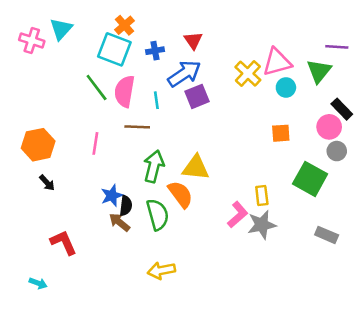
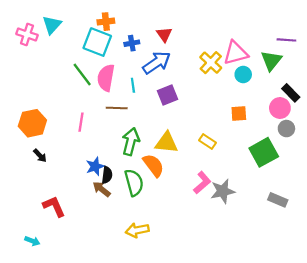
orange cross: (125, 25) -> (106, 22), turned 35
purple square: (197, 96) -> (168, 95), moved
green square: (310, 179) -> (264, 152), turned 32
yellow rectangle: (262, 196) -> (208, 142), moved, turned -49

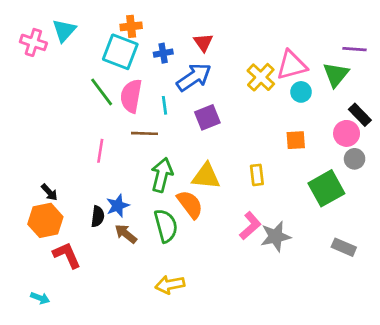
orange hexagon: (32, 123) -> (45, 220), moved
yellow rectangle: (208, 142) -> (257, 175), turned 49
black semicircle: (107, 175) -> (98, 216), moved

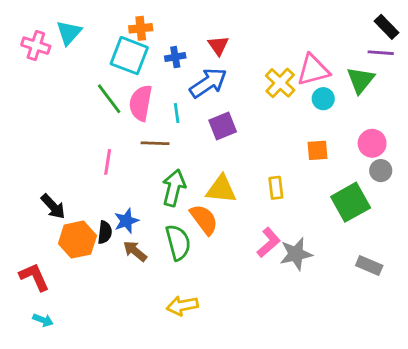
black rectangle: (360, 115) -> (386, 27), moved
black arrow: (49, 192) -> (53, 207), size x1.4
orange hexagon: (45, 220) -> (77, 240), moved
red L-shape: (67, 255) -> (34, 277), moved

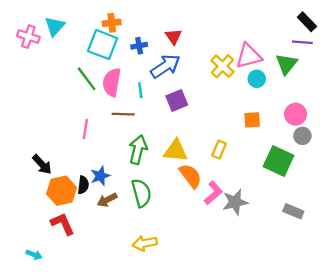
yellow rectangle: (276, 188) -> (219, 150), turned 30
green square: (351, 202) -> (278, 161), turned -36
orange semicircle: (204, 219) -> (191, 176), moved
brown arrow: (135, 251) -> (107, 200), turned -66
red L-shape: (34, 277) -> (63, 224), moved

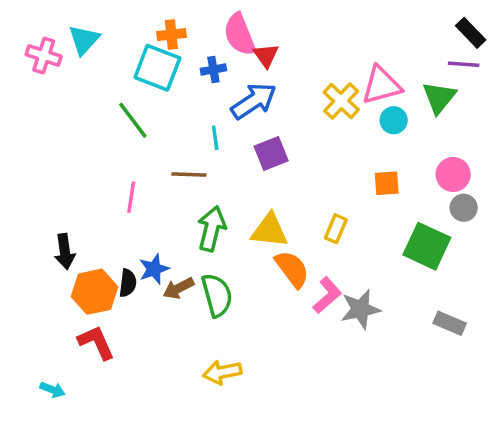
pink semicircle: (112, 82) -> (240, 35), moved, turned -32
black arrow: (42, 164) -> (65, 251), turned 35
brown arrow: (107, 200) -> (178, 288), moved

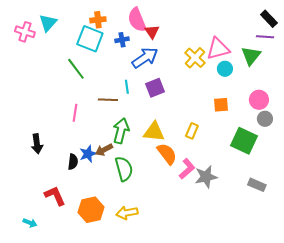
cyan line: (215, 138) -> (127, 87), moved
brown arrow: (178, 288) -> (104, 150), moved
orange hexagon: (94, 292) -> (91, 210), moved

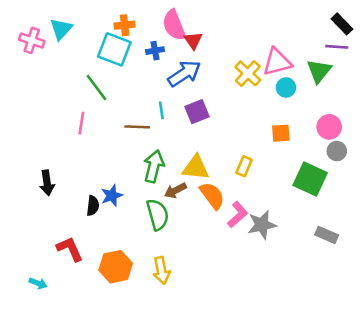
pink line: (75, 113) -> (81, 123), moved
brown arrow: (104, 150) -> (175, 190), moved
yellow arrow: (127, 213) -> (161, 271), turned -90

